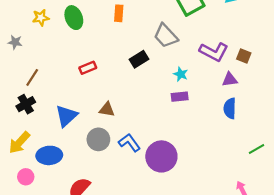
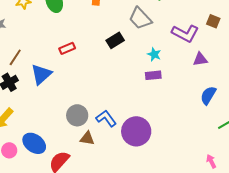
brown square: (244, 56) -> (213, 21), moved
blue semicircle: (230, 108) -> (208, 95), moved, turned 30
brown triangle: (107, 109) -> (87, 138), moved
blue triangle: (66, 116) -> (41, 74), moved
blue ellipse: (49, 155) -> (34, 143), moved, turned 40

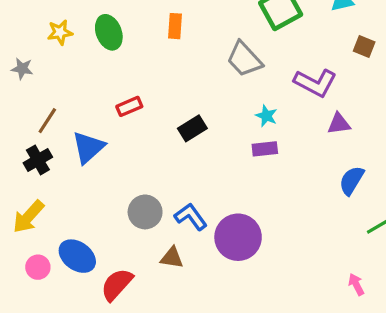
brown square: (213, 21) -> (364, 46), moved
black rectangle: (115, 40) -> (192, 128), moved
brown triangle: (87, 138) -> (172, 258), moved

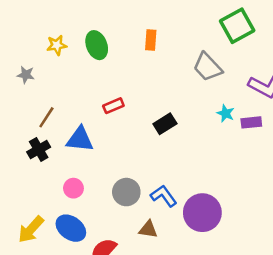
blue triangle: (88, 147) -> (80, 139), turned 48
purple rectangle: (265, 149) -> (251, 122), moved
yellow arrow: (28, 217) -> (31, 229), moved
pink circle: (38, 267) -> (73, 188), moved

